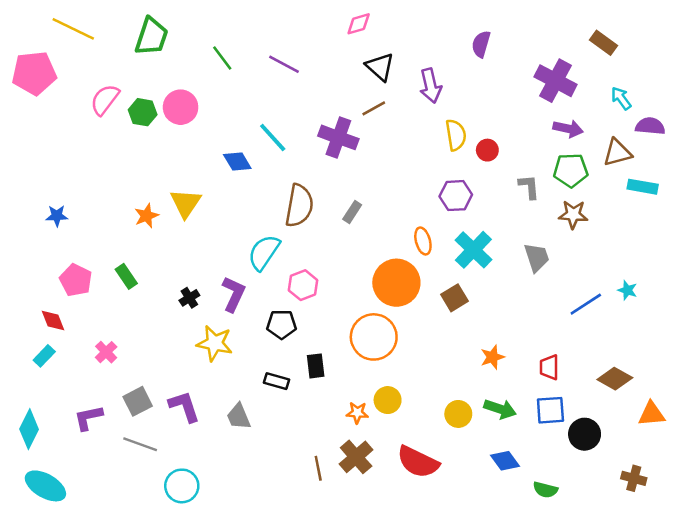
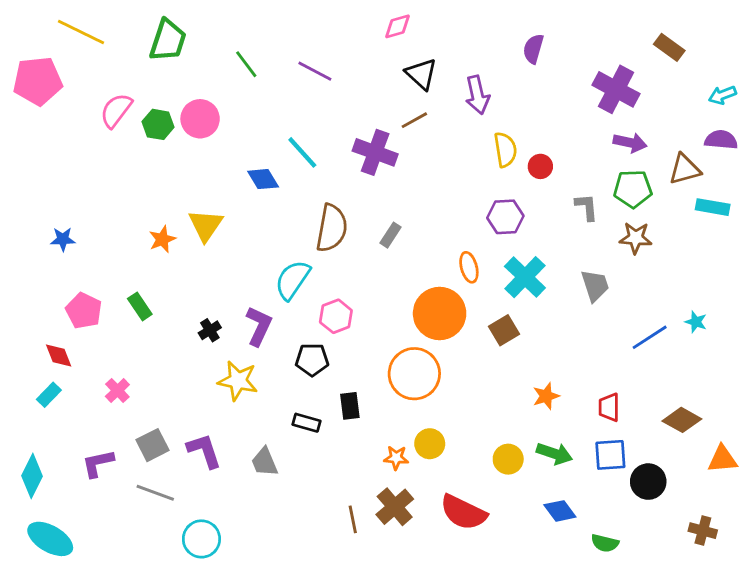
cyan arrow: (621, 98) -> (722, 95), moved, turned -75

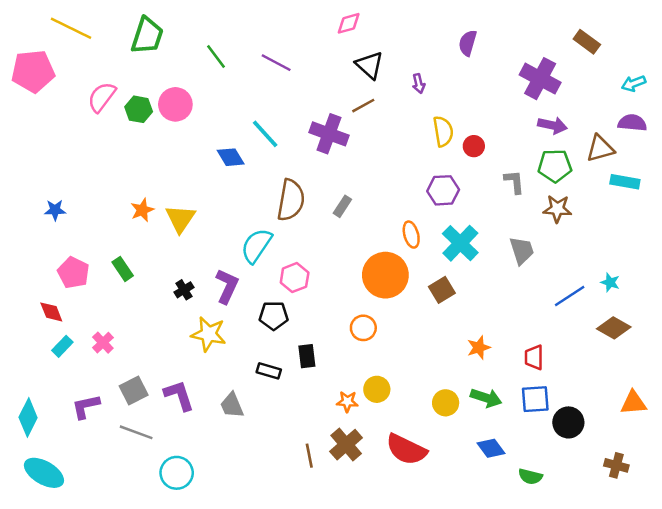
purple arrow: (477, 95) -> (419, 83), size x0.6
yellow triangle: (206, 225) -> (180, 219), moved
orange circle: (414, 374) -> (363, 328), size x0.6
cyan rectangle: (49, 395) -> (62, 346), moved
brown diamond: (682, 420) -> (614, 328), moved

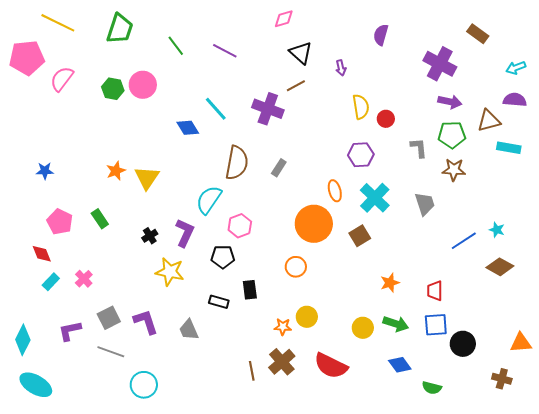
pink semicircle: (102, 97) -> (62, 79), moved
orange triangle: (633, 403) -> (521, 343), moved

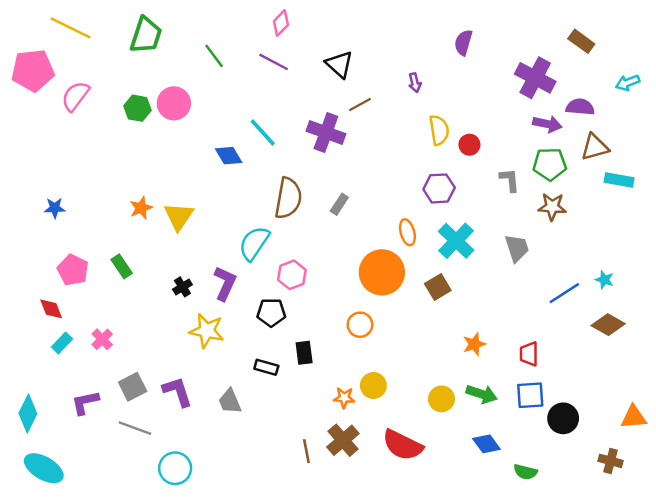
pink diamond: (284, 19) -> (281, 23), moved, turned -30
black triangle: (301, 53) -> (339, 64), moved
purple semicircle: (515, 100) -> (580, 107), moved

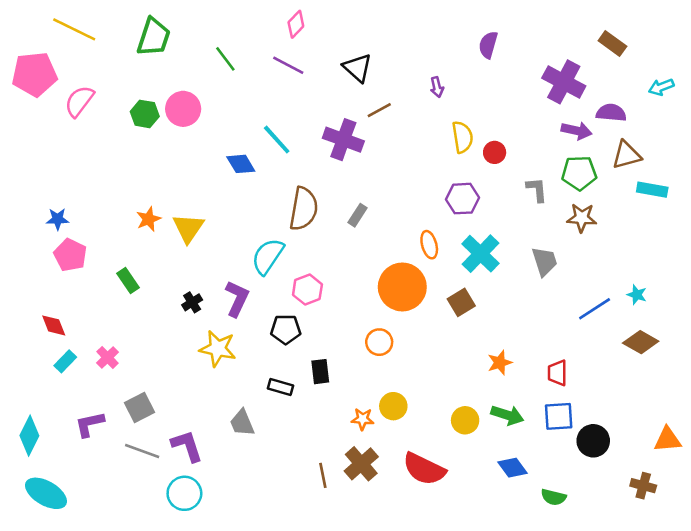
pink pentagon: (73, 270) -> (70, 255), moved
purple L-shape: (178, 392) -> (187, 446), moved

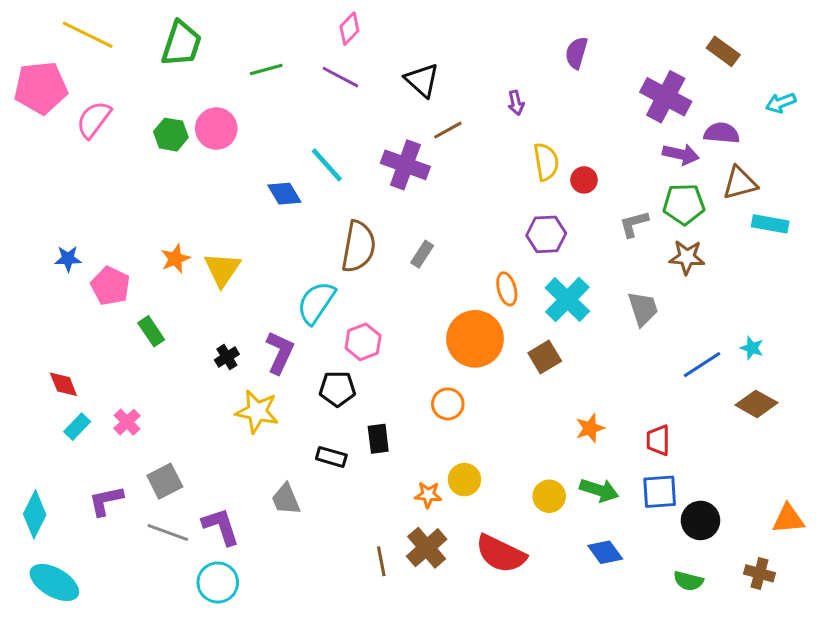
green line: (225, 59) -> (266, 70), turned -68
gray L-shape: (537, 190) -> (634, 224), turned -100
pink pentagon: (70, 255) -> (110, 286), moved
green semicircle: (554, 497) -> (688, 581), moved

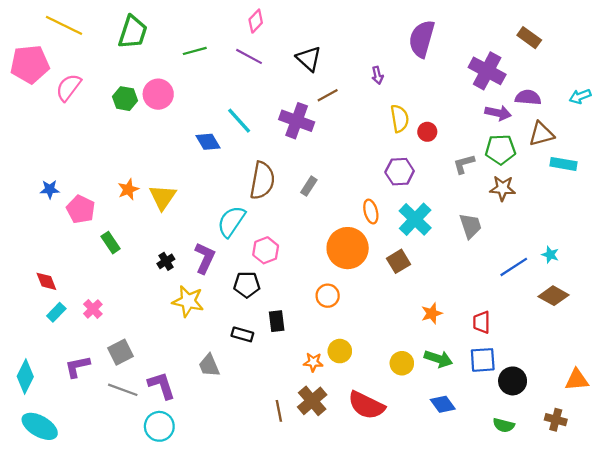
purple semicircle: (576, 53) -> (422, 39), size x1.6
cyan arrow: (781, 103) -> (580, 96), moved

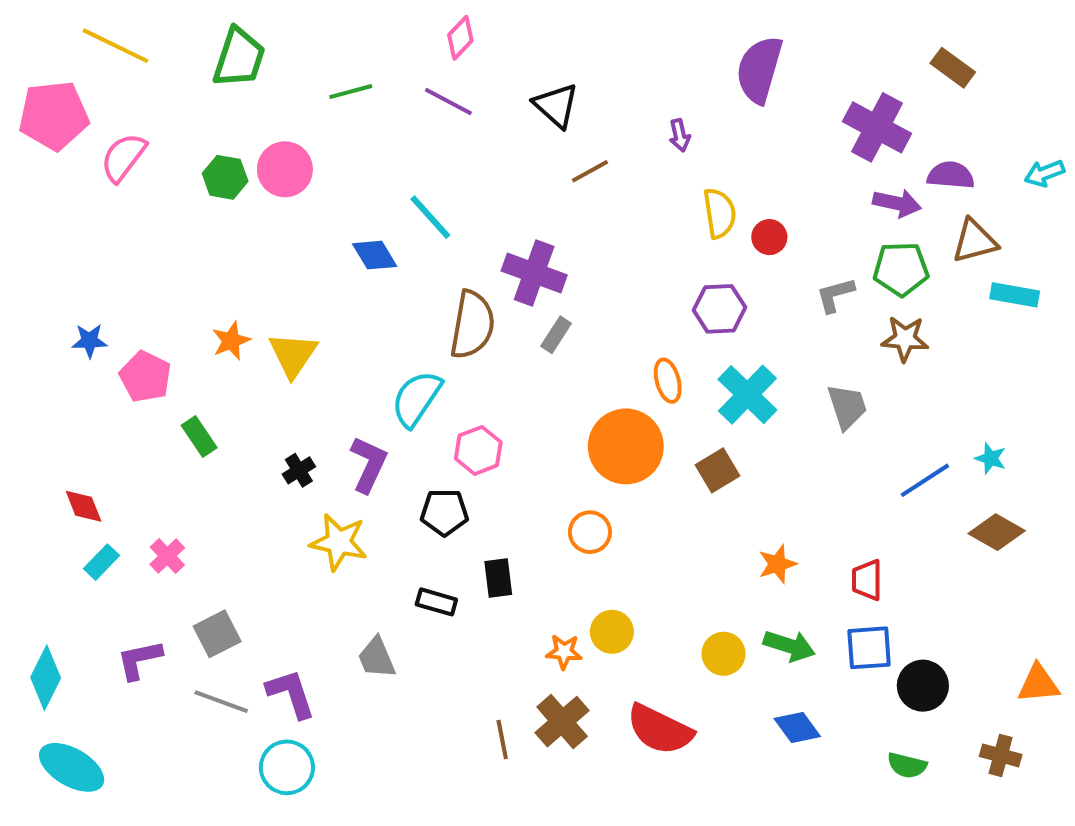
purple cross: (297, 121) -> (534, 273), moved

